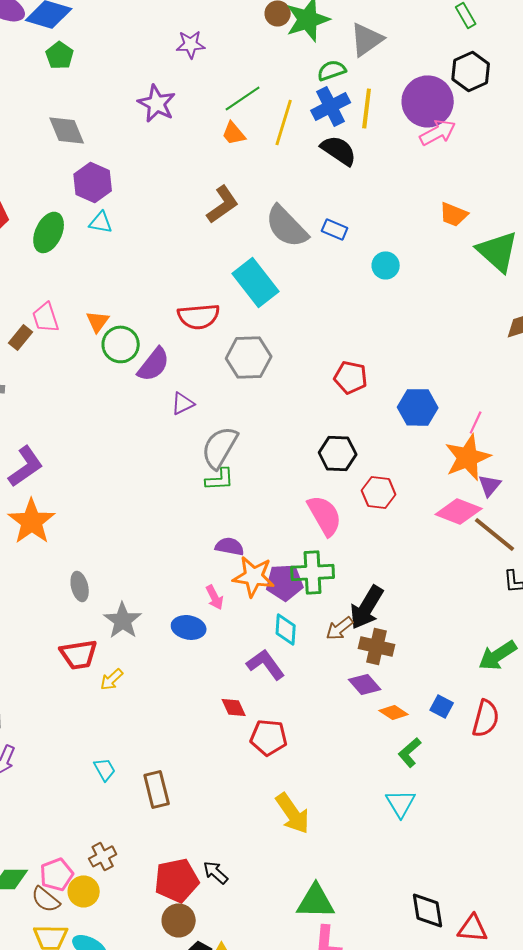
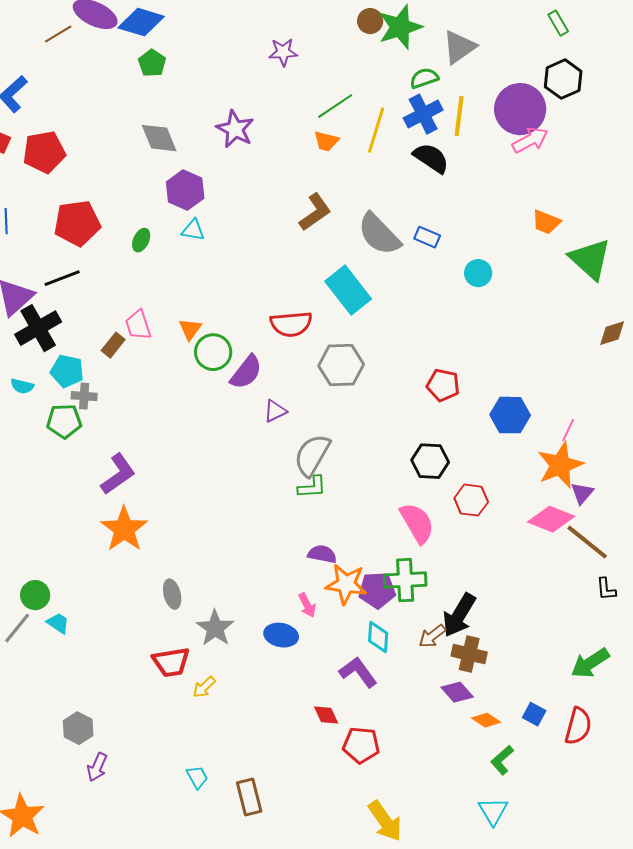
purple star: (157, 103) -> (235, 129), moved
orange trapezoid: (234, 133) -> (326, 141), turned -36
green ellipse: (49, 232) -> (141, 240), size x0.6

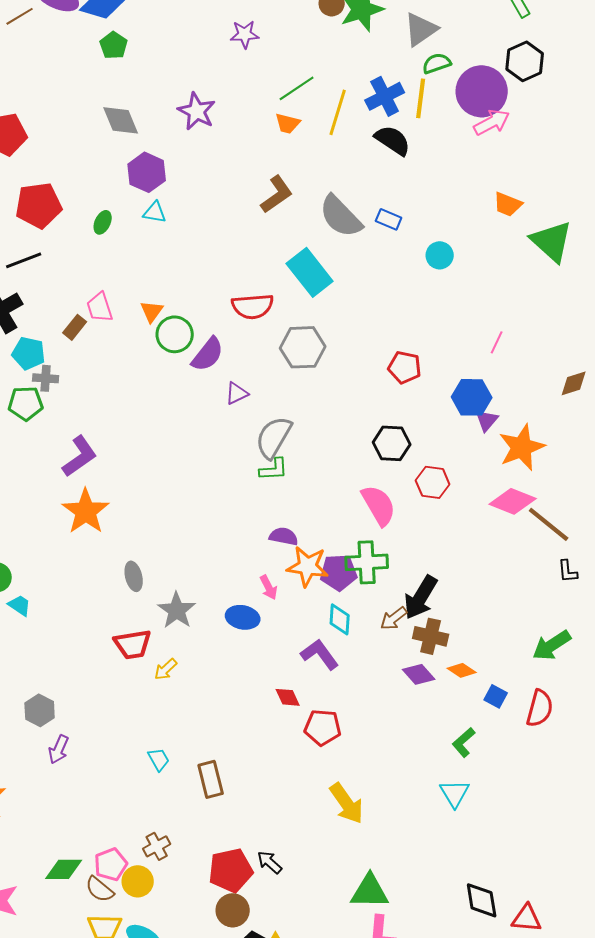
green semicircle: (424, 78) -> (437, 63), moved
brown diamond: (612, 333) -> (574, 383), moved
pink line: (568, 430) -> (497, 342), moved
purple triangle: (582, 493) -> (487, 420), moved
orange diamond: (486, 720) -> (462, 670), moved

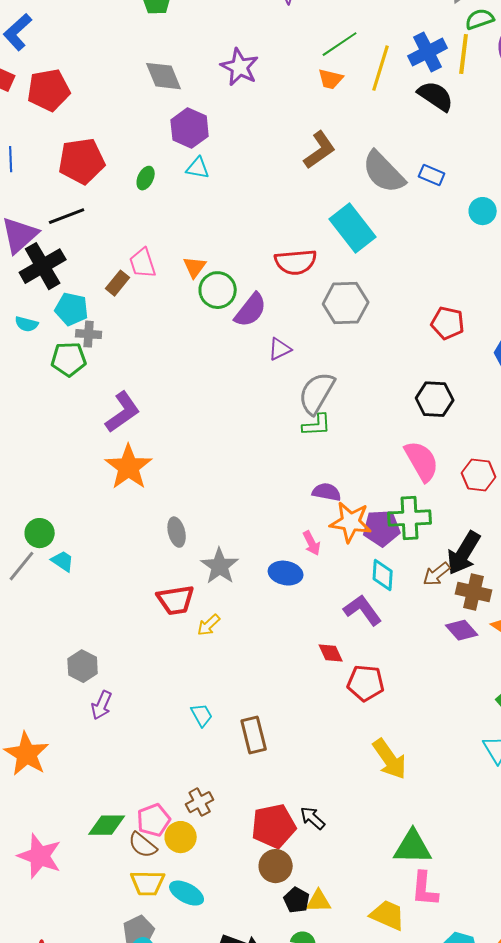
red hexagon: (433, 482) -> (479, 475), moved

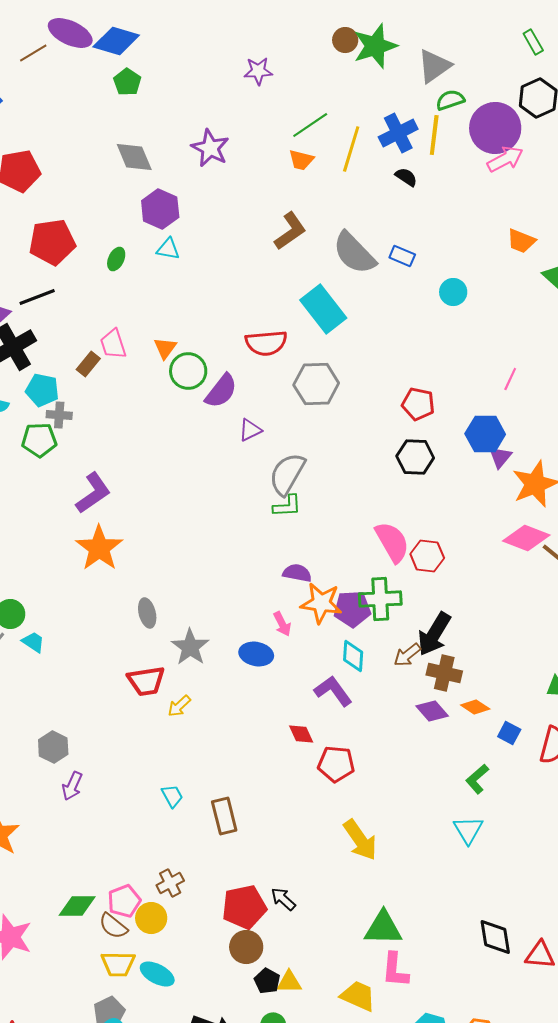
black semicircle: (436, 96) -> (406, 177), size x0.6
black hexagon: (435, 399) -> (415, 457), moved
red hexagon: (479, 475) -> (427, 556), moved

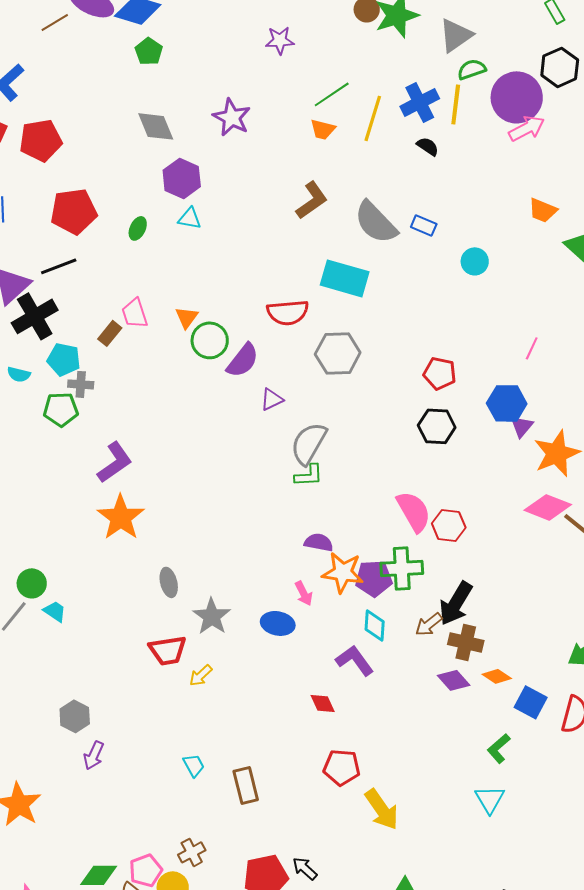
cyan rectangle: (323, 309) -> (345, 278), turned -36
blue square: (509, 733) -> (531, 702), size x1.4
red pentagon: (336, 764) -> (342, 767), moved

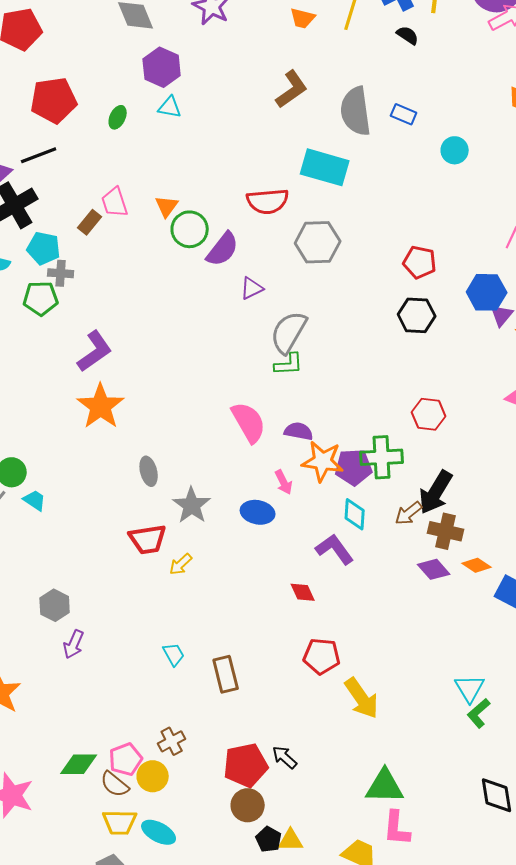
gray semicircle: (376, 222) -> (356, 111), turned 36
pink semicircle: (414, 511) -> (249, 422), moved
green L-shape: (499, 748) -> (479, 713), moved

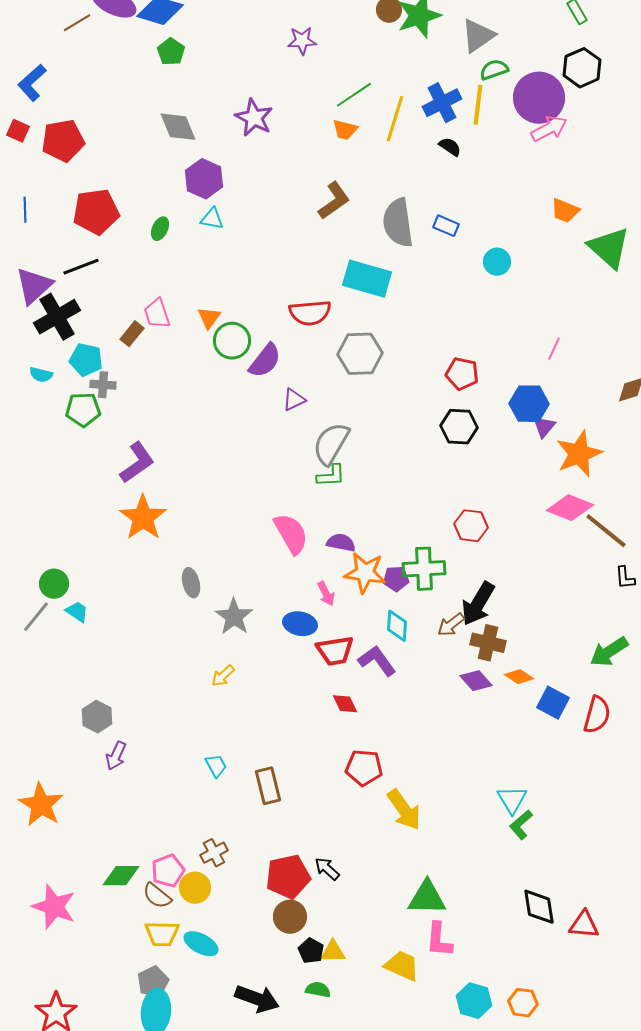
purple pentagon: (354, 467) -> (396, 579), size x0.7
red trapezoid: (148, 539) -> (335, 651), moved

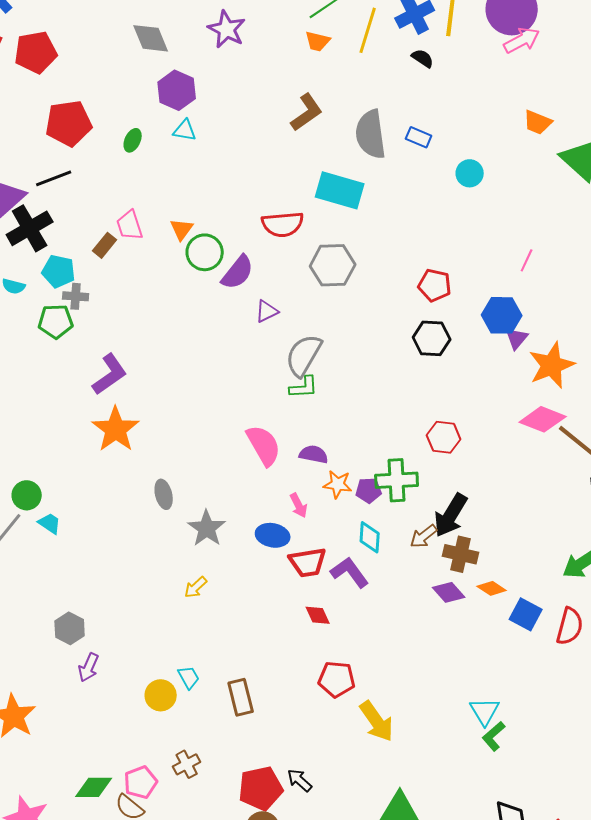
orange star: (365, 573) -> (338, 484), size x0.7
yellow circle: (195, 888) -> (161, 695), moved

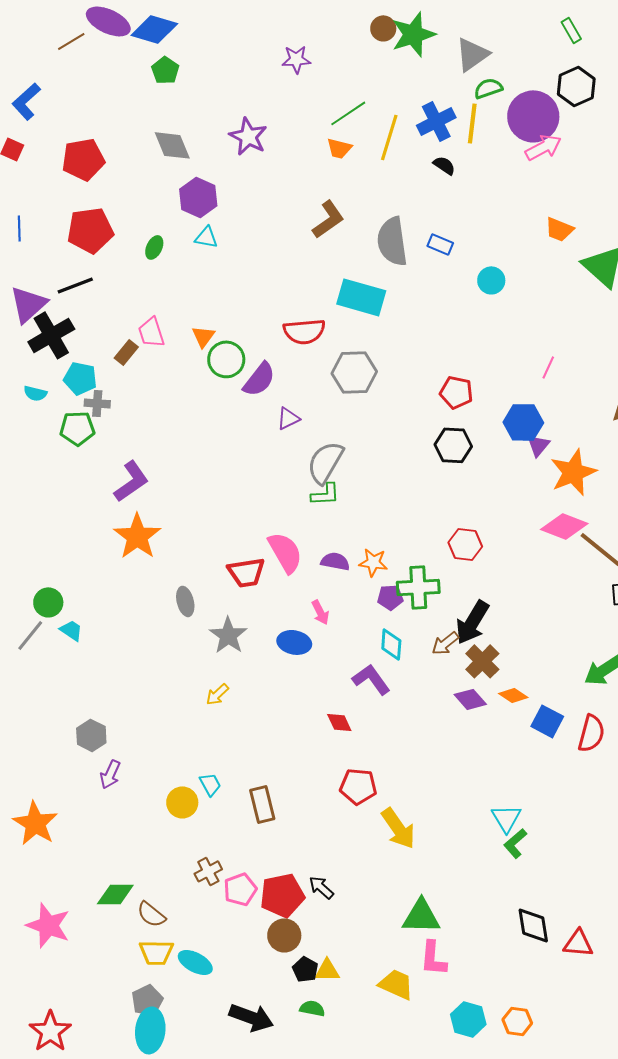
red pentagon: (36, 52) -> (83, 159), moved
orange star: (338, 484) -> (373, 562), moved
brown cross: (461, 554) -> (482, 661), turned 32
red trapezoid: (308, 562) -> (246, 572), moved
pink pentagon: (141, 782) -> (240, 889), moved

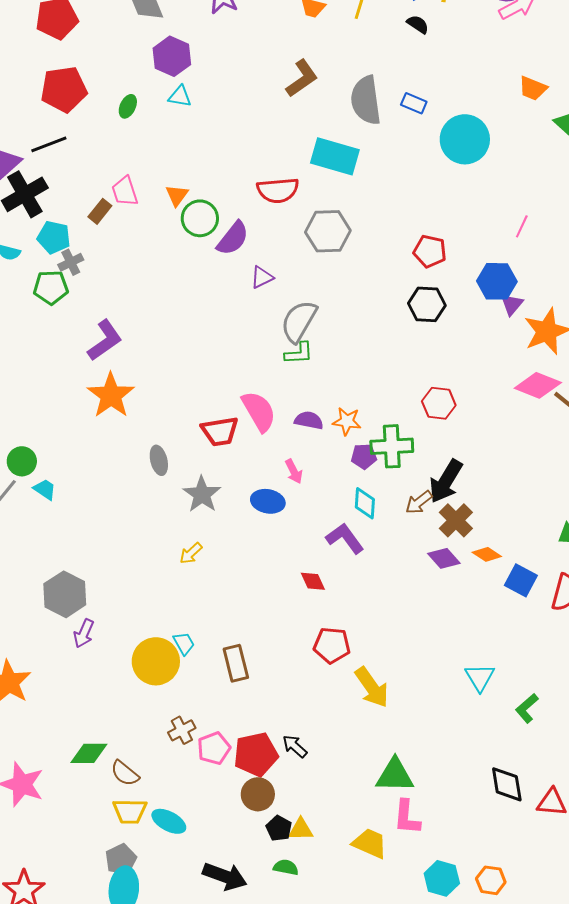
cyan circle: (491, 280) -> (465, 139), size x1.8
gray cross: (97, 403) -> (71, 262), turned -30
gray hexagon: (91, 735) -> (65, 594), size x1.4
yellow circle: (182, 802) -> (156, 661), size x1.5
green L-shape: (515, 843) -> (527, 708), moved

